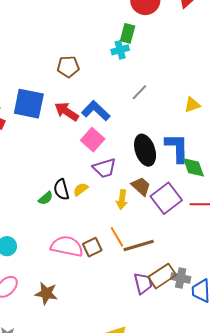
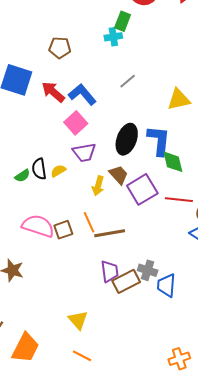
yellow triangle: (192, 105) -> (179, 99), size x1.4
black ellipse: (145, 150) -> (127, 139), turned 32
brown rectangle: (162, 276) -> (126, 281), moved

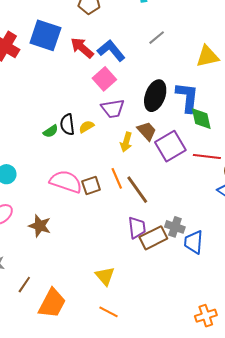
brown line: (110, 233) -> (137, 190), turned 64

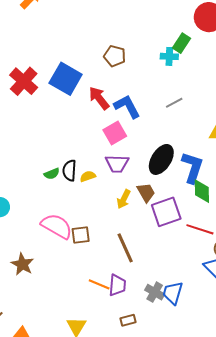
orange line: (117, 178) -> (99, 284), moved, turned -55
brown rectangle: (153, 238) -> (128, 320), moved, size x0.6
blue trapezoid: (194, 242) -> (173, 293), moved

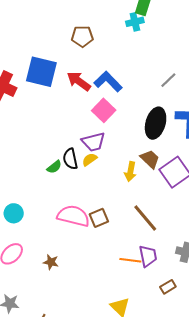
gray line: (174, 103) -> (168, 80), moved
purple trapezoid: (117, 164) -> (93, 142), moved
brown star: (22, 264) -> (51, 262), size x0.7

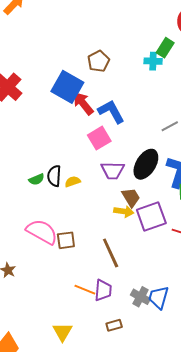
brown pentagon: (82, 36) -> (98, 61), turned 30
blue square: (41, 72) -> (67, 87), moved
purple trapezoid: (93, 142) -> (113, 170), moved
yellow arrow: (130, 172) -> (124, 211), moved, turned -108

